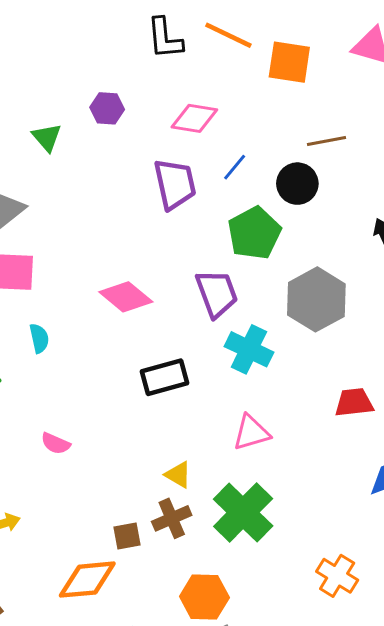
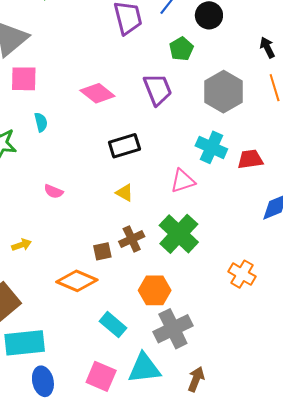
green pentagon: (254, 233) -> (181, 49), size x0.7
cyan cross: (249, 349) -> (211, 147), moved
yellow triangle: (178, 475) -> (125, 193), moved
orange diamond: (87, 580) -> (77, 281), turned 30

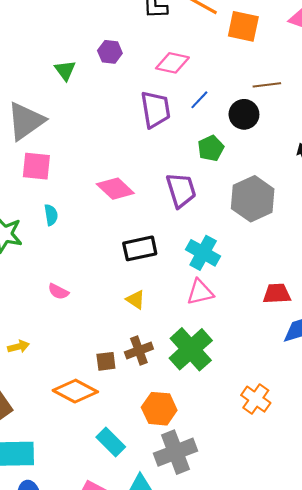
cyan cross: (211, 147) -> (203, 253), moved
red trapezoid: (250, 159) -> (277, 294), moved

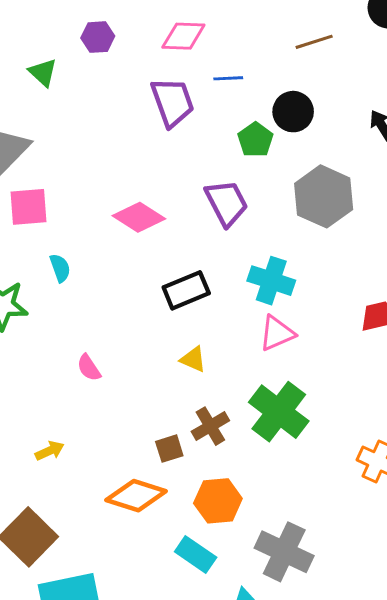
blue line: (199, 100) -> (228, 78), turned 55
black circle: (244, 114) -> (293, 112), moved
pink semicircle: (58, 291) -> (89, 368), turned 40
orange hexagon: (159, 409) -> (218, 501), moved
gray cross: (176, 452) -> (284, 552), turned -33

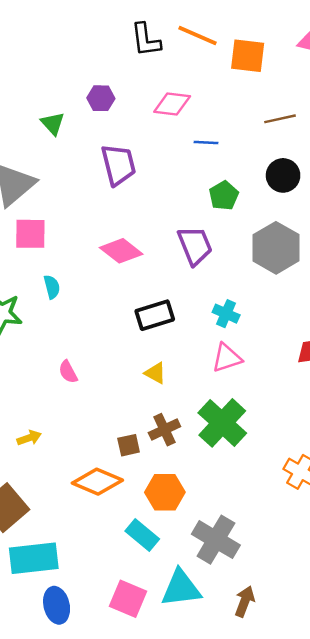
purple trapezoid: (172, 102) -> (118, 165), moved
black circle: (293, 112) -> (283, 175), moved
cyan cross: (271, 281) -> (226, 314), size x0.7

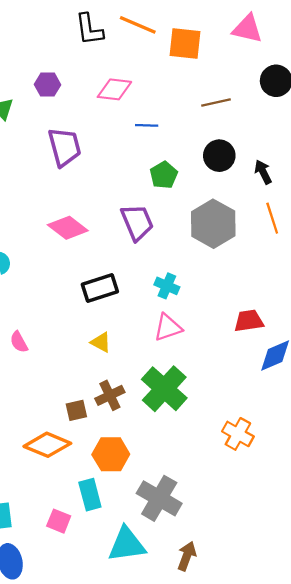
cyan rectangle: (142, 535) -> (90, 495), turned 36
pink square: (128, 599) -> (59, 521), moved, size x0.7

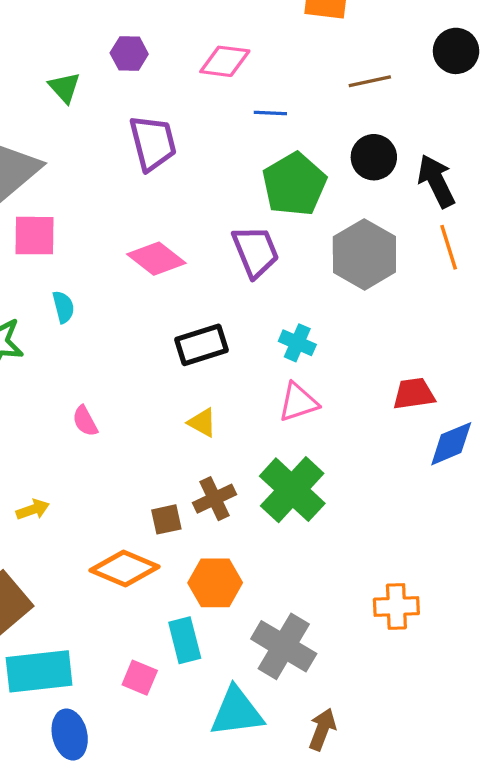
black arrow: (263, 172) -> (436, 181), size x1.5
green pentagon: (164, 175) -> (294, 184), size x1.6
orange cross: (238, 434) -> (396, 606), moved, turned -32

